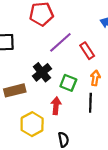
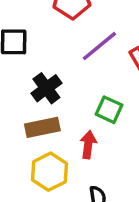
black cross: (42, 72) -> (46, 88), moved
brown rectangle: (15, 90) -> (42, 127), moved

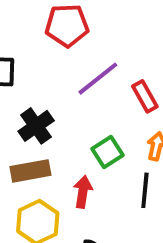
green square: (109, 110) -> (107, 152), turned 32

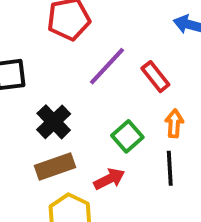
red arrow: (83, 192) -> (109, 179), turned 64

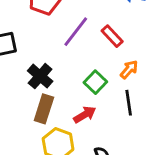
orange arrow: (174, 124) -> (129, 69), turned 42
brown rectangle: (55, 167) -> (44, 109), turned -48

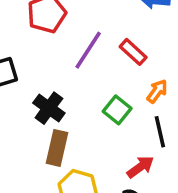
red arrow: (85, 115) -> (140, 167), moved

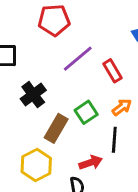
brown rectangle: (57, 148) -> (56, 128), moved

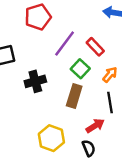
black cross: (33, 95) -> (35, 81), turned 35
green square: (86, 112) -> (80, 69), moved
brown rectangle: (56, 128) -> (74, 96), moved

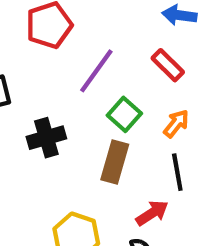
red rectangle: (95, 47) -> (168, 65), moved

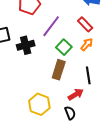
orange arrow: (176, 124) -> (87, 44), moved
black cross: (46, 138) -> (26, 45), moved

